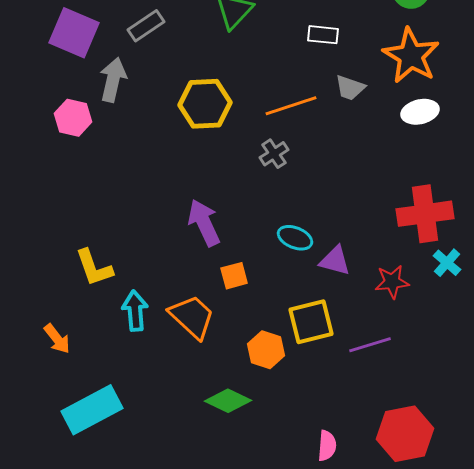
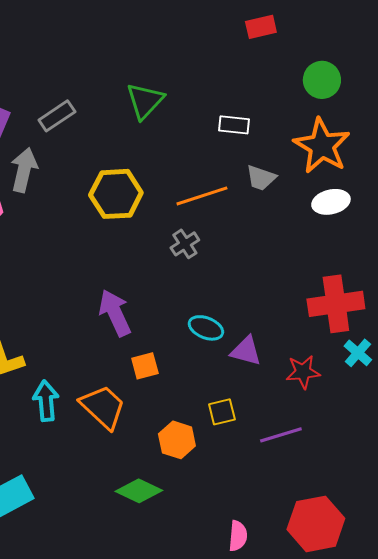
yellow square: (311, 322) -> (222, 412), size x0.6

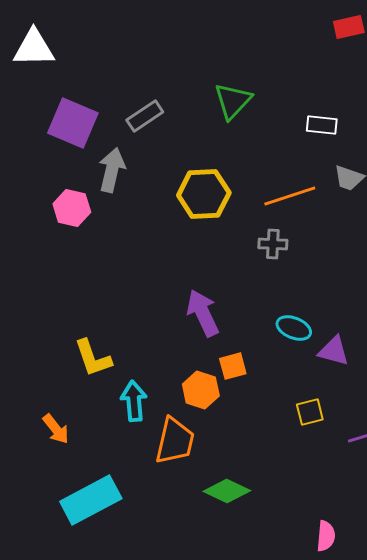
gray cross: (185, 244) -> (273, 244), turned 36
orange trapezoid: (103, 407) -> (175, 441), moved, turned 60
orange hexagon: (177, 440) -> (201, 390), moved

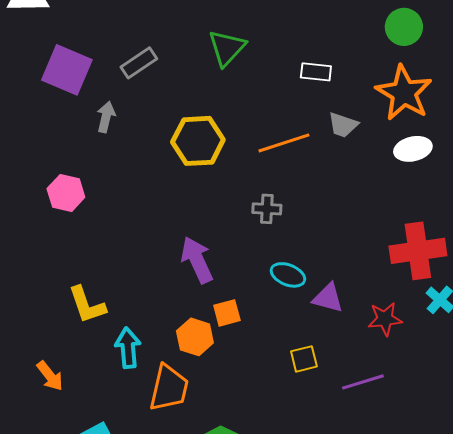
gray arrow: (112, 170) -> (106, 117), size x0.7
pink hexagon: (72, 208) -> (66, 193), moved
gray cross: (273, 244) -> (267, 209), moved

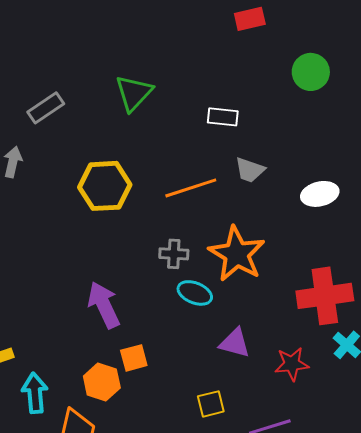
orange star: (404, 93) -> (237, 254), moved
cyan ellipse: (288, 275) -> (195, 293), moved

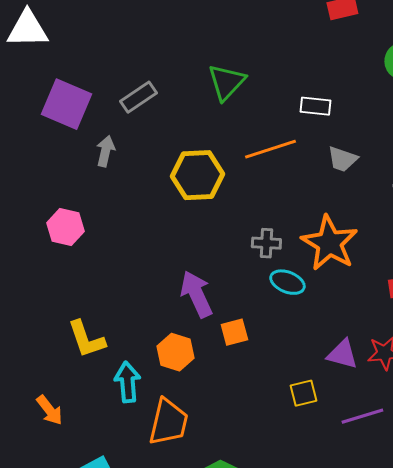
orange line: (191, 188) -> (270, 149), moved
purple triangle: (235, 343) -> (342, 354), moved
orange square: (134, 358) -> (234, 332), moved
orange hexagon: (102, 382) -> (175, 352), moved

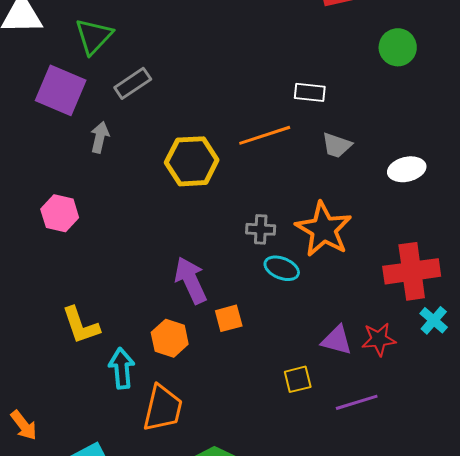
green triangle: (226, 82) -> (94, 36), moved
orange arrow: (49, 410) -> (24, 425), moved

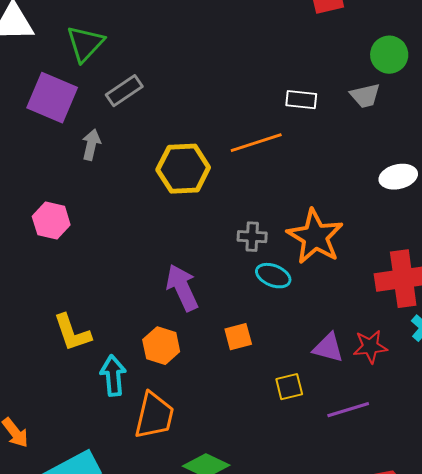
gray trapezoid: (337, 145) -> (365, 96), moved, turned -32
orange square: (229, 318) -> (238, 337), moved

